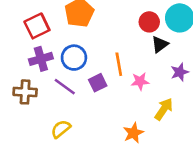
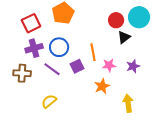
purple star: (180, 72) -> (133, 66), moved
yellow arrow: (164, 109) -> (128, 103), moved, turned -42
orange star: (133, 133) -> (102, 86), moved

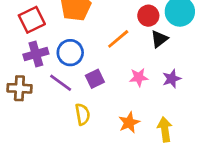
orange line: (93, 52) -> (118, 39), moved, turned 60
orange star: (102, 86) -> (129, 123), moved
yellow semicircle: (49, 101) -> (83, 114), moved, turned 119

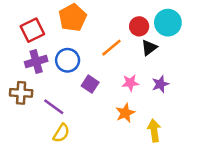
purple square: (95, 79) -> (90, 84), turned -30
purple line: (61, 83) -> (54, 107), moved
yellow semicircle: (83, 114) -> (61, 133), moved, turned 42
orange star: (129, 123) -> (125, 113), moved

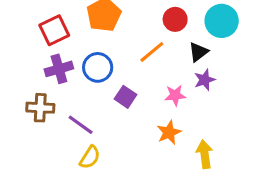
red circle: (139, 26) -> (175, 19), moved
purple star: (160, 84) -> (205, 80), moved

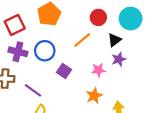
purple cross: (59, 69) -> (18, 52), turned 30

